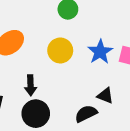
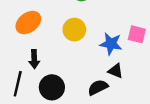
blue star: (100, 52) -> (111, 44), moved, turned -30
black arrow: (31, 85) -> (34, 59), moved

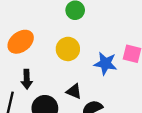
black triangle: (116, 71) -> (74, 91), moved

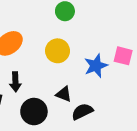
blue star: (105, 64) -> (96, 66), turned -30

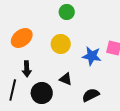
blue star: (96, 66) -> (92, 56), turned 30
black semicircle: (82, 112) -> (91, 95), moved

